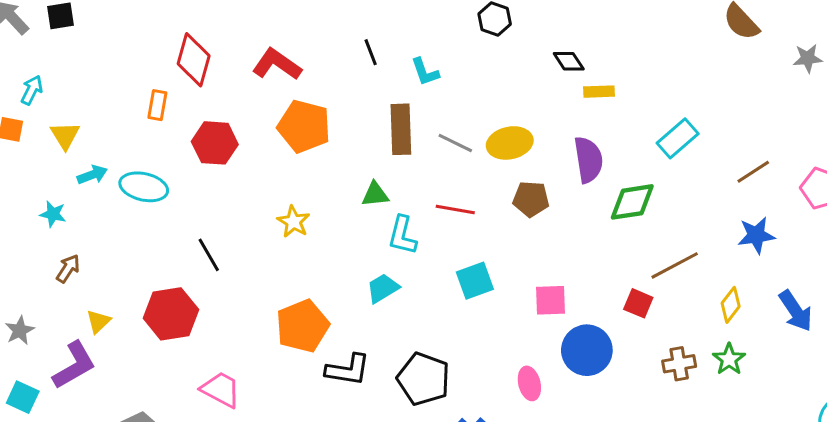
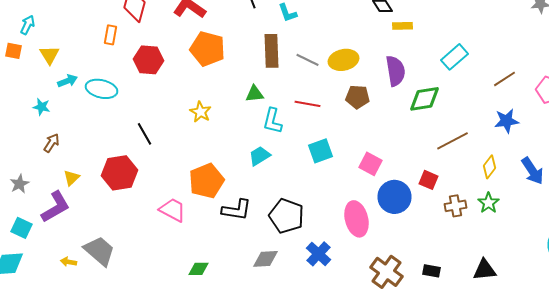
pink square: (551, 300) -> (370, 164), turned 30
red square: (638, 303) -> (428, 180), moved
pink ellipse: (529, 383) -> (356, 219), size x1.6
pink trapezoid: (221, 390) -> (172, 210), moved

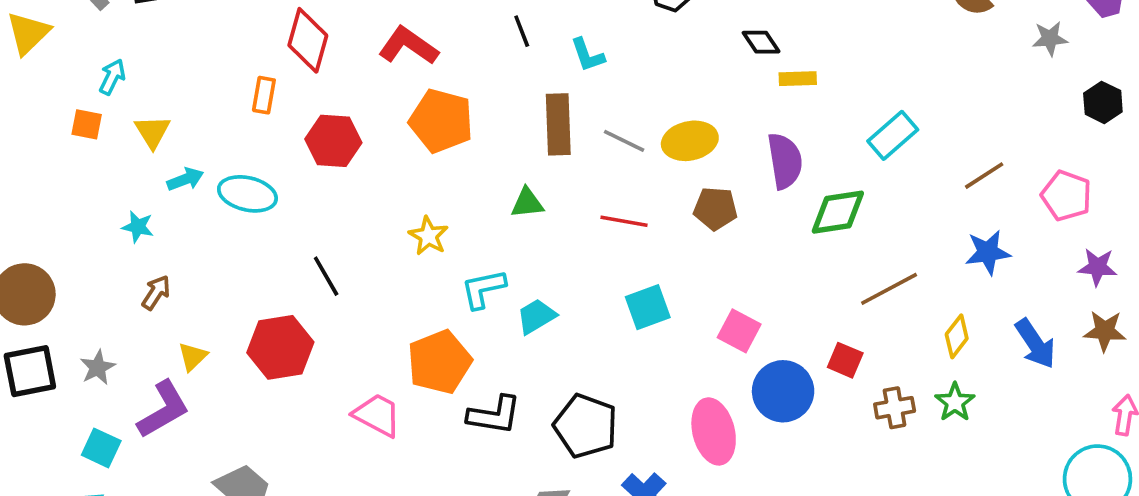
cyan L-shape: (272, 121) -> (483, 289), moved, turned 64

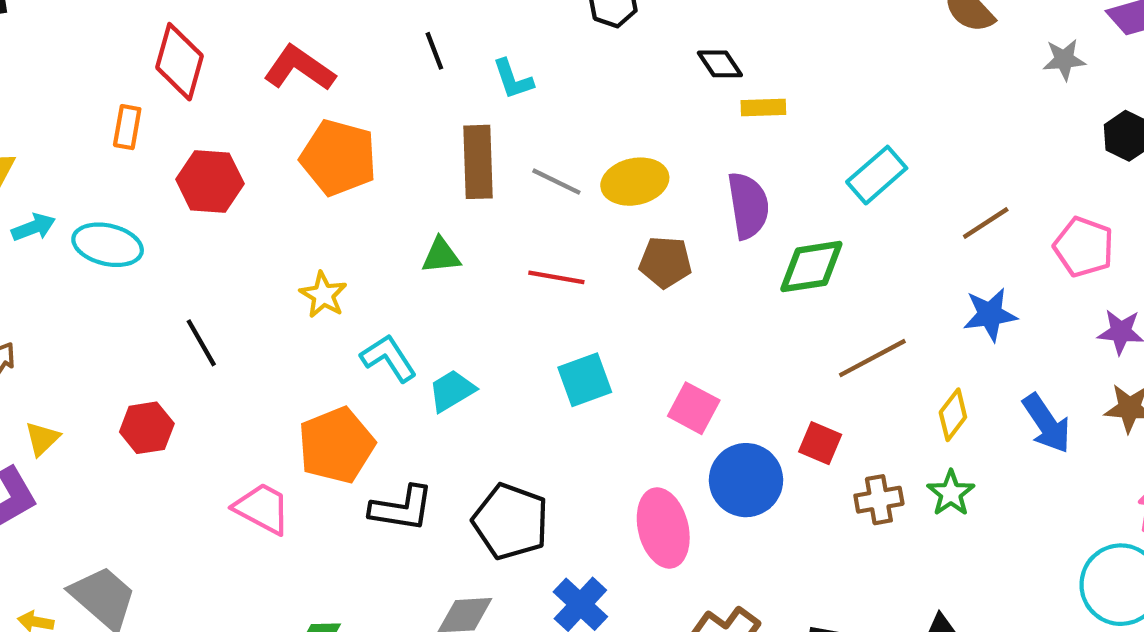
cyan L-shape: (483, 289) -> (389, 358), turned 69
red hexagon: (280, 347) -> (147, 428), size x0.7

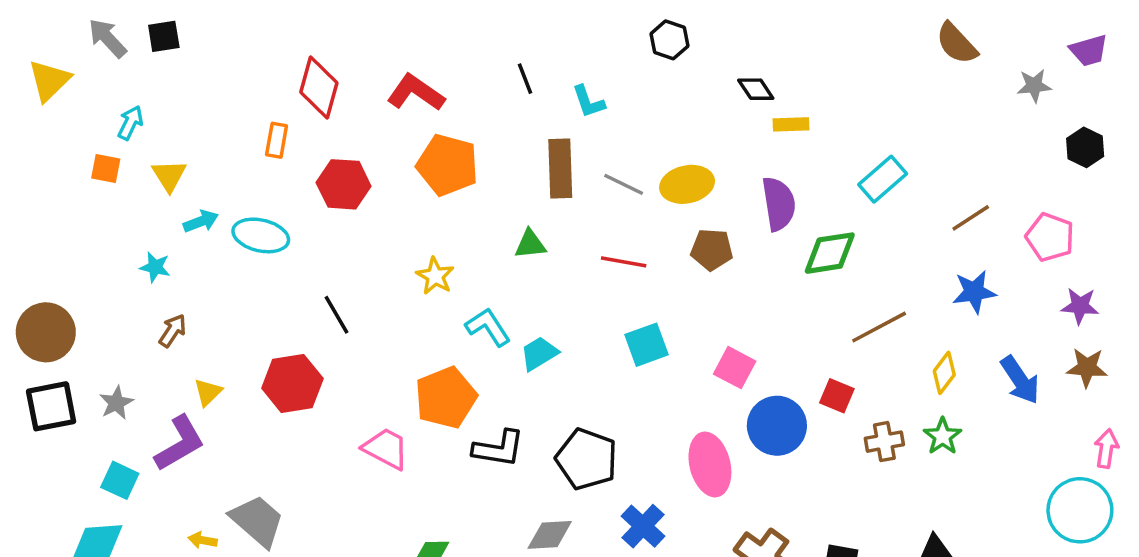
red hexagon: (147, 428) -> (292, 383), size x1.4

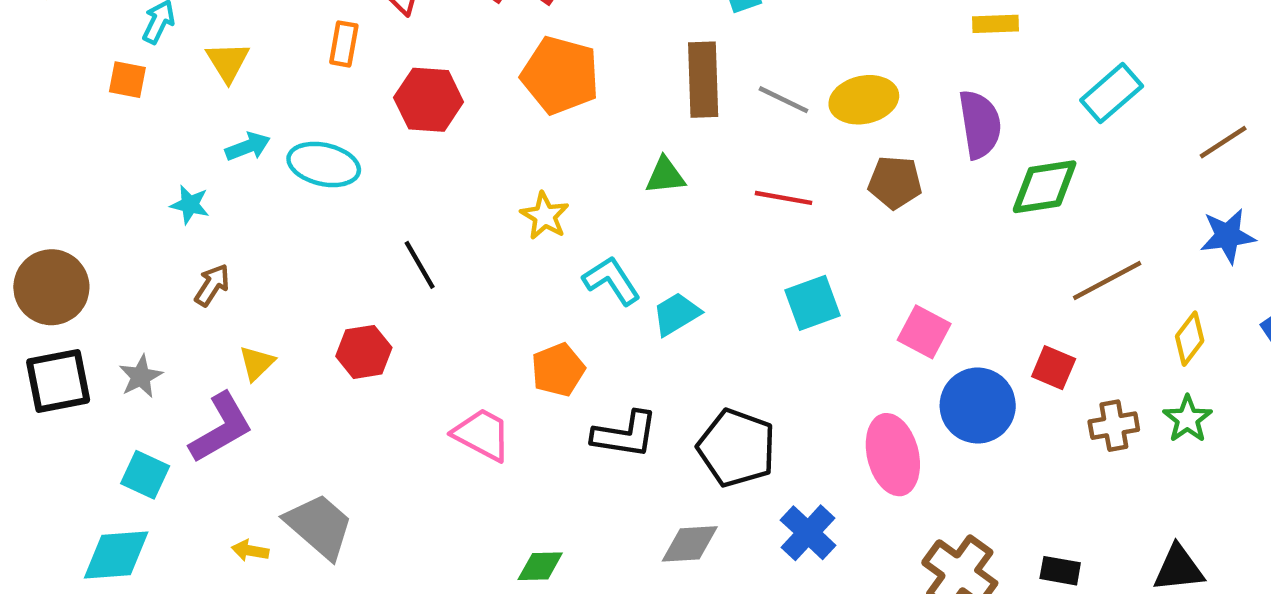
yellow triangle: (169, 176) -> (228, 62), moved
red hexagon: (292, 383) -> (364, 352), size x0.7
orange pentagon: (446, 398) -> (558, 370), size x0.7

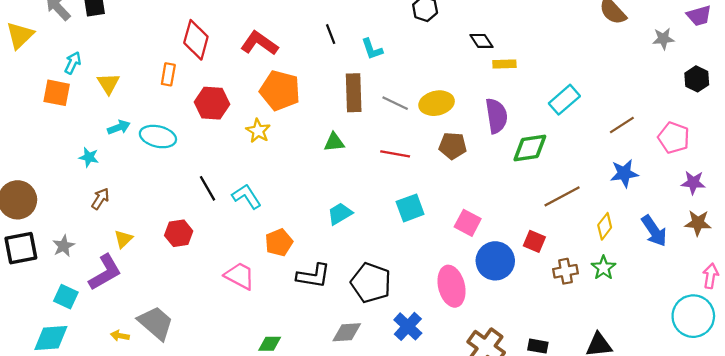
orange square: (127, 80) -> (57, 93), size x1.4
yellow star: (545, 216) -> (258, 131), moved
cyan L-shape: (612, 281) -> (247, 196), moved

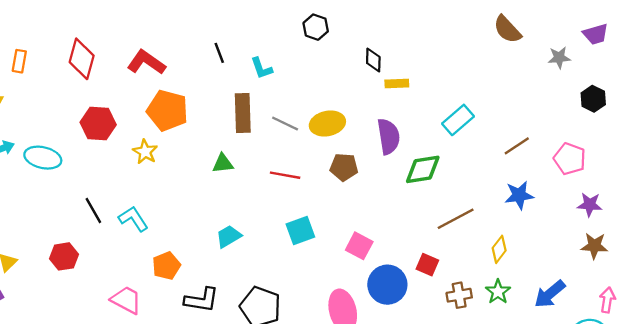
black diamond: (481, 41) -> (373, 60), turned 35
orange rectangle: (168, 74) -> (19, 61), moved
blue arrow: (654, 231) -> (550, 294), moved, turned 84

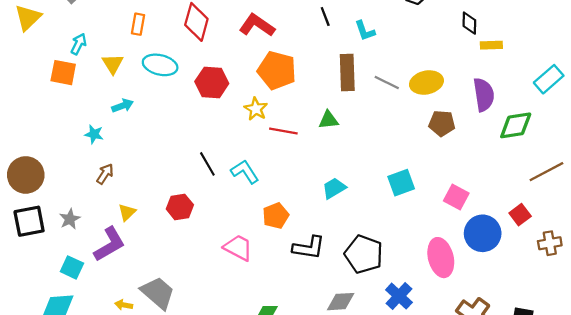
cyan ellipse: (43, 158) -> (160, 65), moved
red line: (285, 175) -> (283, 131), moved
red square: (427, 265) -> (520, 215), turned 30

